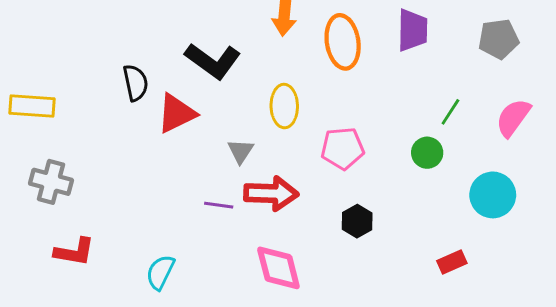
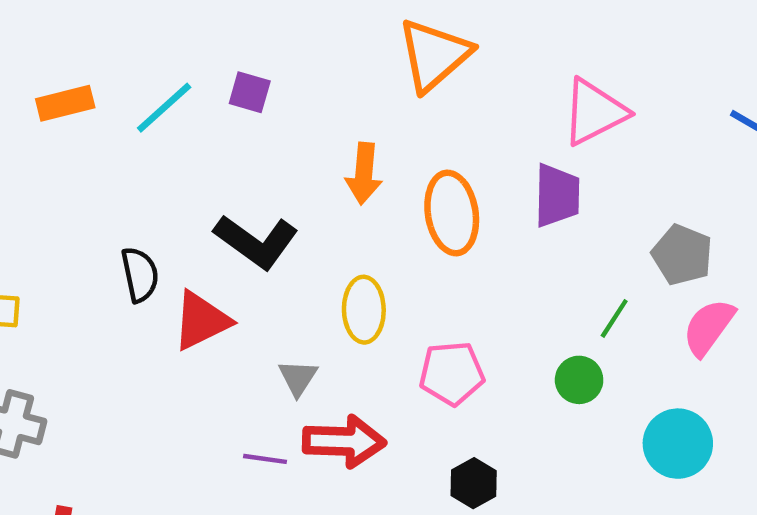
gray pentagon: (499, 39) -> (682, 255), moved, turned 30

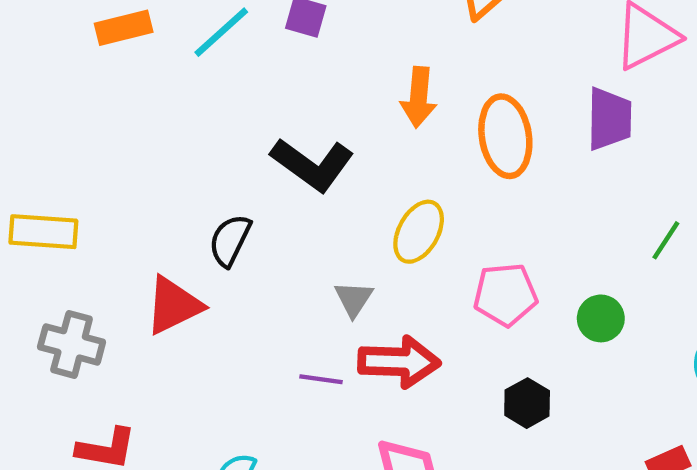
black semicircle: (140, 274) -> (230, 240), moved, turned -142
yellow ellipse: (364, 310) -> (419, 232), turned 30
red triangle: (201, 321) -> (174, 305), moved
green circle: (579, 380) -> (601, 318), moved

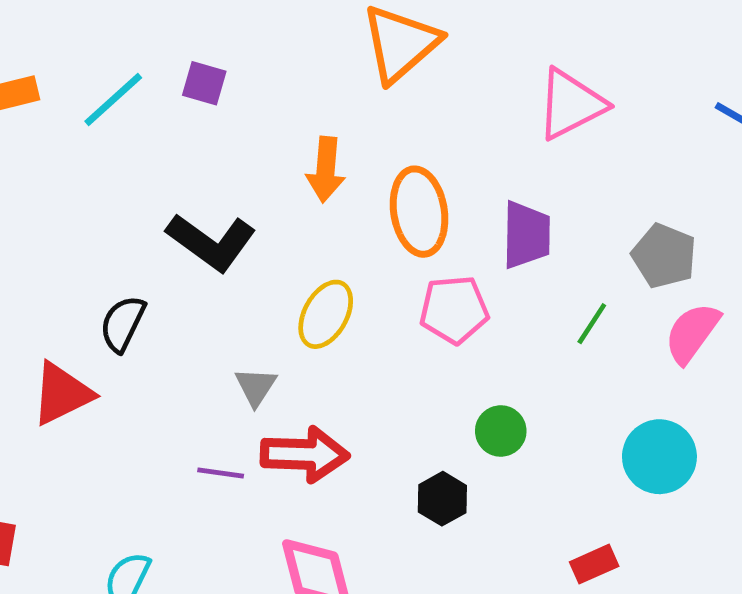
purple trapezoid: (609, 119) -> (526, 235), moved
pink pentagon: (505, 295) -> (454, 310), moved
green circle: (601, 318) -> (501, 431), moved

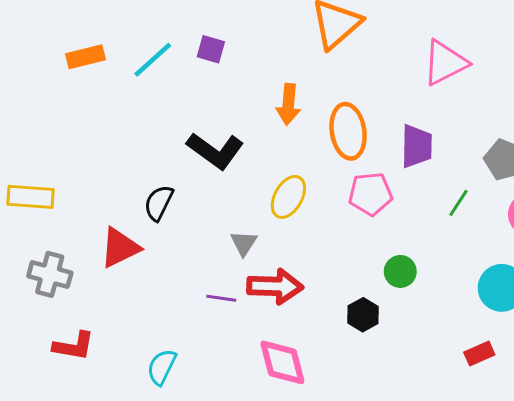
red rectangle: (594, 564) -> (479, 353), moved

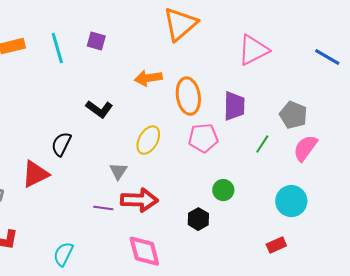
cyan line: (153, 60) -> (57, 48), turned -64
orange arrow: (288, 104) -> (148, 78), turned 76
black L-shape: (215, 151) -> (99, 109), size x0.7

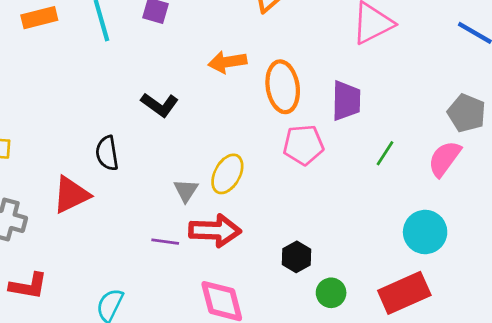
gray pentagon: (293, 115) -> (467, 113), moved
yellow ellipse: (148, 140) -> (227, 174), moved
black semicircle: (61, 144) -> (107, 153), turned -35
green circle: (223, 190) -> (331, 293), moved
red rectangle: (276, 245) -> (404, 293), size x1.8

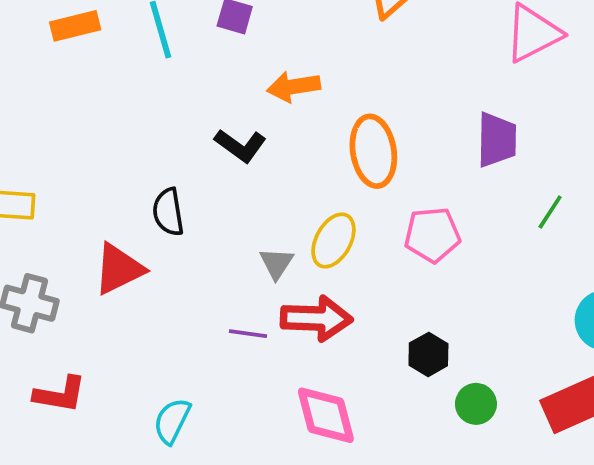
orange arrow: (227, 62) -> (294, 87), moved
orange ellipse: (283, 87) -> (373, 151), moved
pink pentagon: (303, 145) -> (432, 235), moved

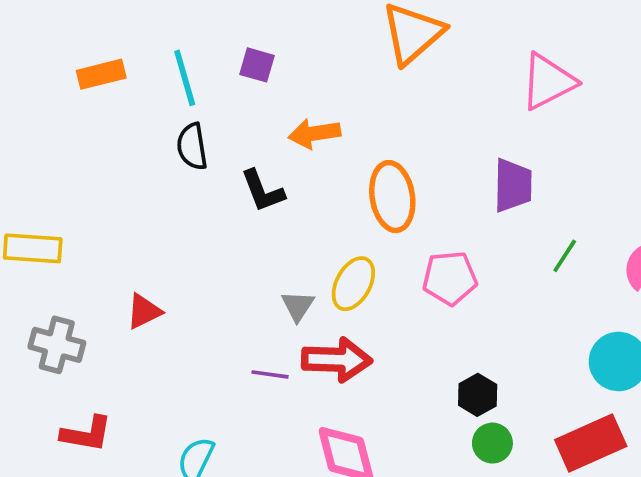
black L-shape: (240, 146) -> (263, 191), turned 33
black semicircle: (168, 212) -> (192, 146), moved
red triangle: (119, 269) -> (144, 311), size x0.7
black hexagon: (428, 354) -> (478, 395), moved

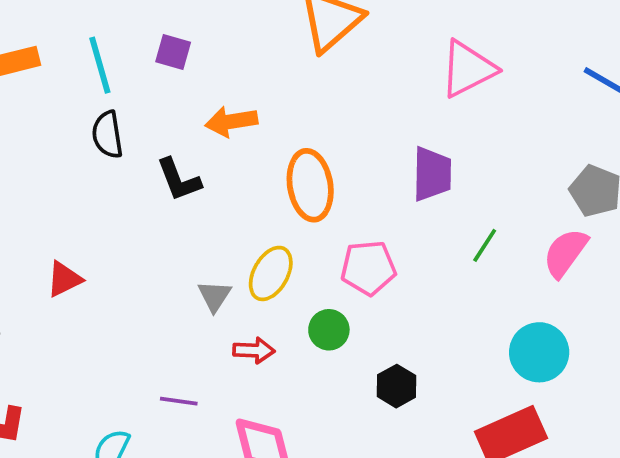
red triangle: (144, 311) -> (64, 279), moved
red arrow: (337, 360) -> (254, 350), size x0.6
purple line: (270, 374) -> (179, 401), moved
green circle: (492, 443) -> (329, 330), moved

